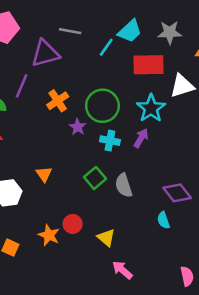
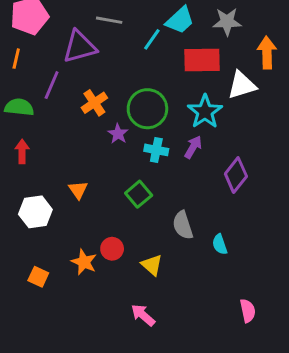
gray semicircle: (124, 185) -> (183, 225), moved
purple diamond: (177, 193) -> (236, 175), moved, turned 76
pink arrow: (122, 270) -> (143, 315), moved

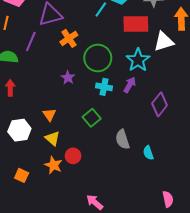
orange cross: (94, 103) -> (69, 38), moved
purple star: (118, 134) -> (68, 78), moved
yellow triangle: (152, 265) -> (52, 138), moved

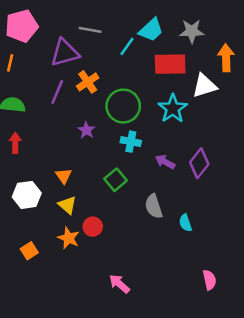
purple line: (31, 42) -> (57, 92), moved
purple arrow: (130, 85) -> (165, 162), moved, turned -91
orange square: (22, 175) -> (29, 251), turned 32

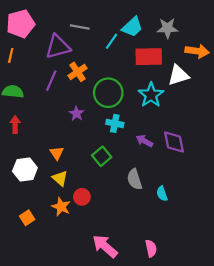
orange arrow: (226, 58) -> (197, 51), turned 100
purple diamond: (199, 163) -> (174, 142), turned -50
pink semicircle: (209, 280) -> (151, 248), moved
pink arrow: (119, 284) -> (105, 246), size x1.4

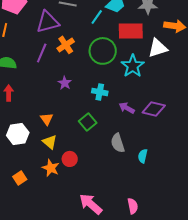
green circle: (108, 93) -> (103, 51), moved
purple diamond: (174, 142) -> (154, 109), turned -65
cyan semicircle: (162, 194) -> (143, 156), turned 32

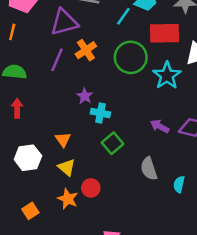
cyan cross: (100, 92) -> (100, 113), moved

